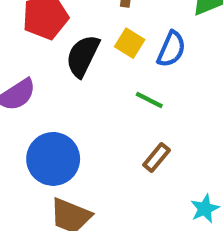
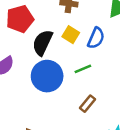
green line: (149, 100) -> (83, 69), turned -49
blue circle: (53, 159) -> (47, 76), moved

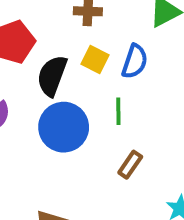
green line: (83, 69) -> (118, 111), turned -63

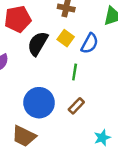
blue circle: (64, 127) -> (39, 103), moved

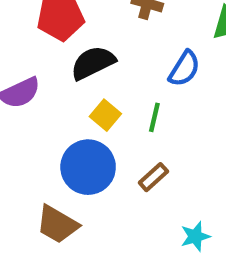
yellow square: (66, 38) -> (105, 115), moved
black semicircle: (38, 44) -> (93, 63), turned 30

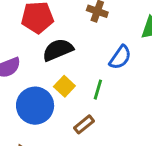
blue circle: (88, 167) -> (35, 106), moved
brown rectangle: (153, 177) -> (84, 124), moved

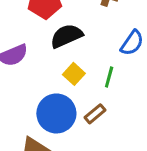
blue circle: (35, 106) -> (56, 113), moved

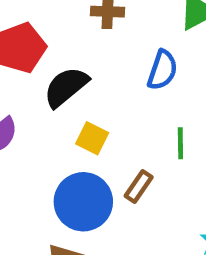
green line: (109, 77) -> (180, 143), moved

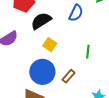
blue semicircle: (162, 70) -> (76, 13), moved
brown rectangle: (139, 186) -> (69, 76), moved

